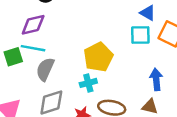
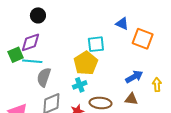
cyan square: (140, 35) -> (96, 44), moved
green square: (13, 57) -> (16, 55), moved
blue arrow: (156, 79) -> (134, 77), turned 72

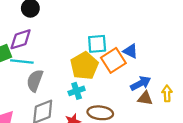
blue triangle: (122, 24) -> (130, 51), moved
orange square: (143, 39) -> (113, 60), moved, turned 35
brown triangle: (131, 99) -> (145, 98), moved

